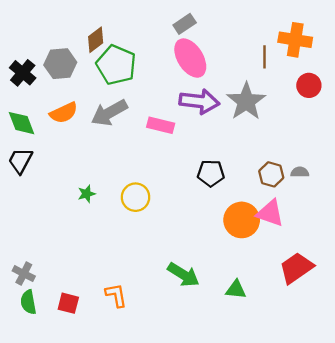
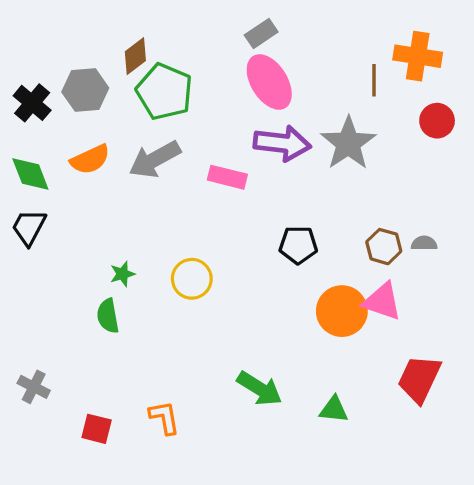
red trapezoid: (296, 268) -> (419, 379), turned -30
green semicircle: (28, 302) -> (108, 316), moved

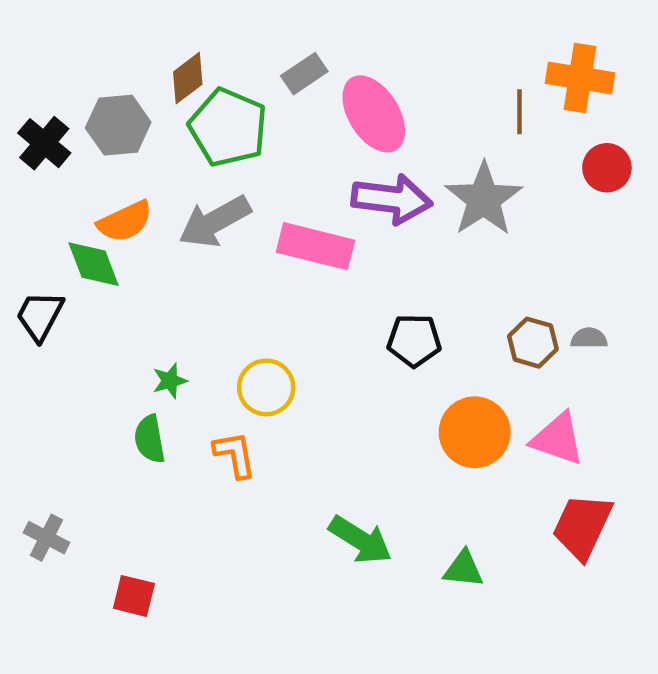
gray rectangle: (261, 34) -> (304, 74), moved
green diamond: (30, 174) -> (94, 264), moved
pink rectangle: (227, 177) -> (316, 246), size x1.4
pink triangle: (382, 301) -> (558, 439), moved
orange L-shape: (164, 418) -> (235, 455), moved

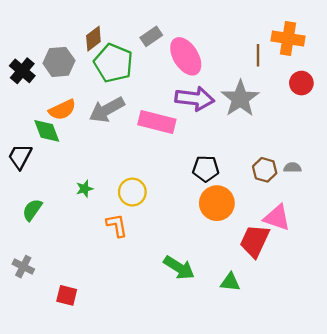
orange circle: (475, 432) -> (217, 203), moved
green semicircle: (150, 439) -> (32, 210), moved, turned 45
red trapezoid: (582, 526) -> (255, 241), moved

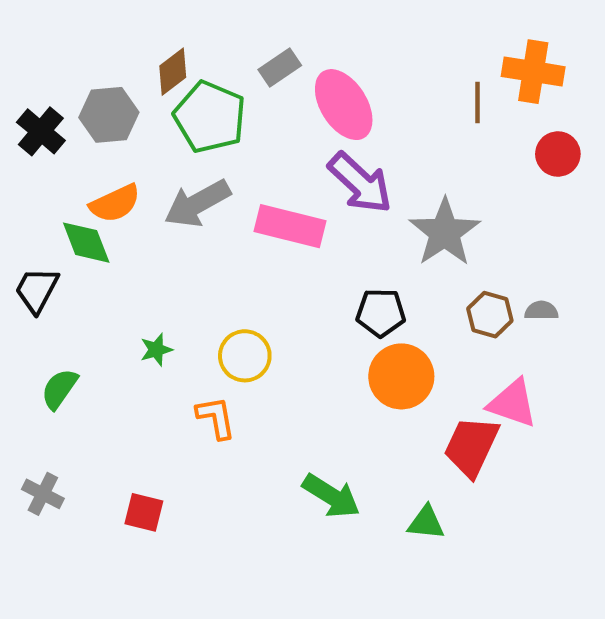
purple arrow: (195, 99) -> (360, 183), turned 36
gray star: (240, 99) -> (445, 232), moved
red square: (67, 295) -> (144, 512), moved

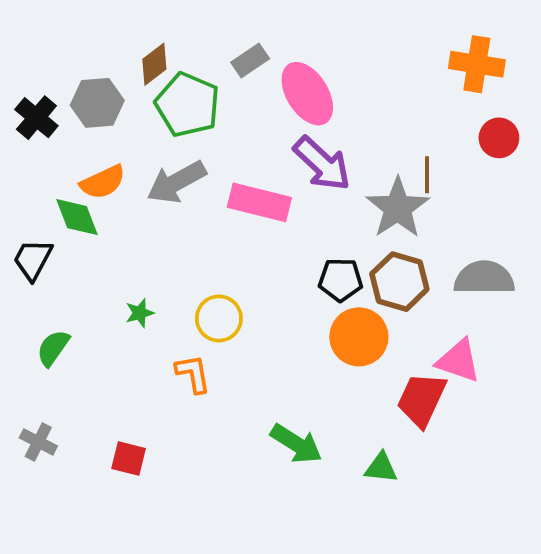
brown line: (478, 103) -> (427, 175), moved
gray semicircle: (541, 311) -> (484, 278), size x2.0
brown hexagon: (490, 315) -> (399, 282), moved, size x1.4

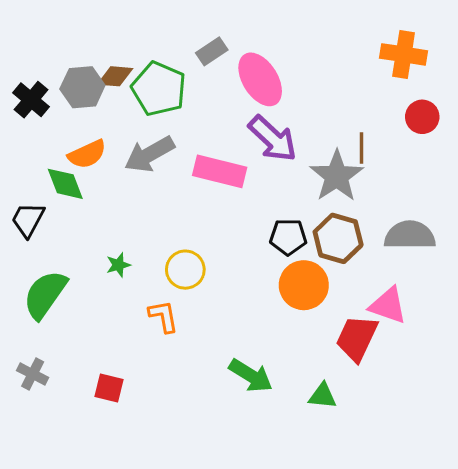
brown diamond: (154, 64) -> (115, 76), moved, turned 42
green semicircle: (53, 348) -> (45, 295), size x1.6

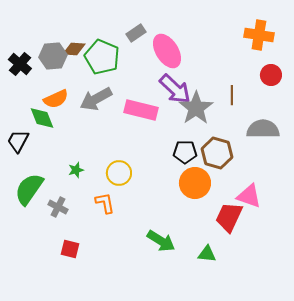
gray star: (337, 176) -> (196, 108), moved
gray semicircle: (410, 235) -> (263, 129), moved
gray cross: (33, 374) -> (58, 207), moved

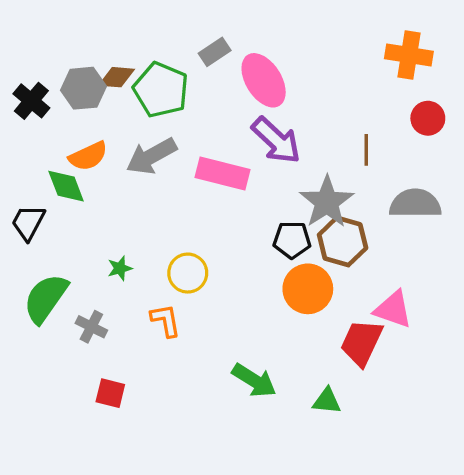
gray star: (196, 108) -> (327, 202), moved

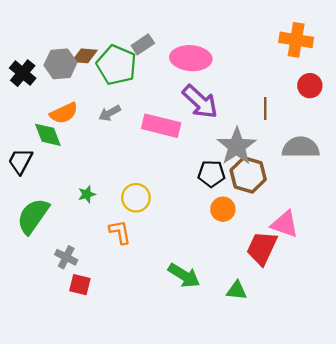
gray rectangle: (215, 52) -> (143, 44), moved
pink ellipse: (264, 80) -> (191, 58), turned -54
gray arrow: (151, 156) -> (110, 113), size x0.6
orange circle: (308, 289) -> (223, 209), size x0.7
gray cross: (91, 327) -> (66, 257), moved

